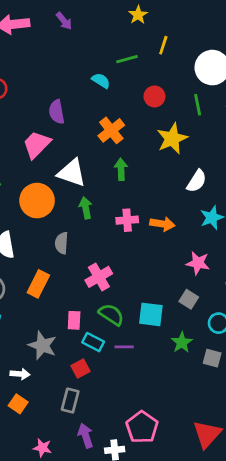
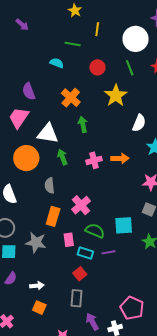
green line: (127, 59) -> (73, 44), turned 35
orange rectangle: (38, 284) -> (53, 216), moved
gray star: (42, 345) -> (36, 242), moved

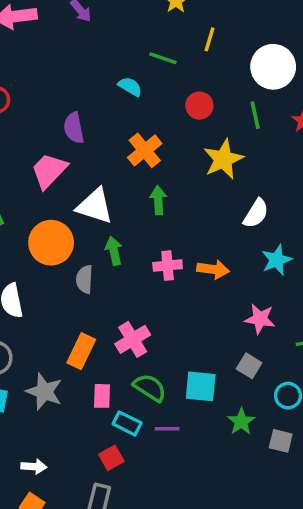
gray semicircle: (50, 186) -> (84, 279), moved

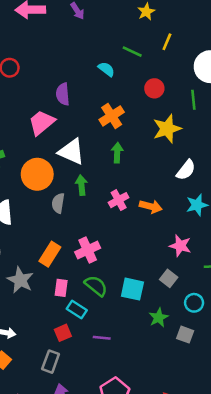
pink cross: (168, 266) -> (119, 200), turned -30
purple line: (167, 429) -> (102, 338), moved

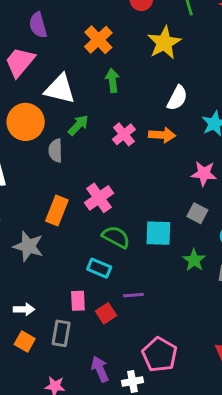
white semicircle: (186, 170) -> (177, 98), moved
green arrow: (81, 185) -> (78, 125), turned 60
pink rectangle: (61, 288) -> (78, 301), moved
red square: (63, 333) -> (106, 313), moved
gray rectangle: (51, 362) -> (61, 333), moved

